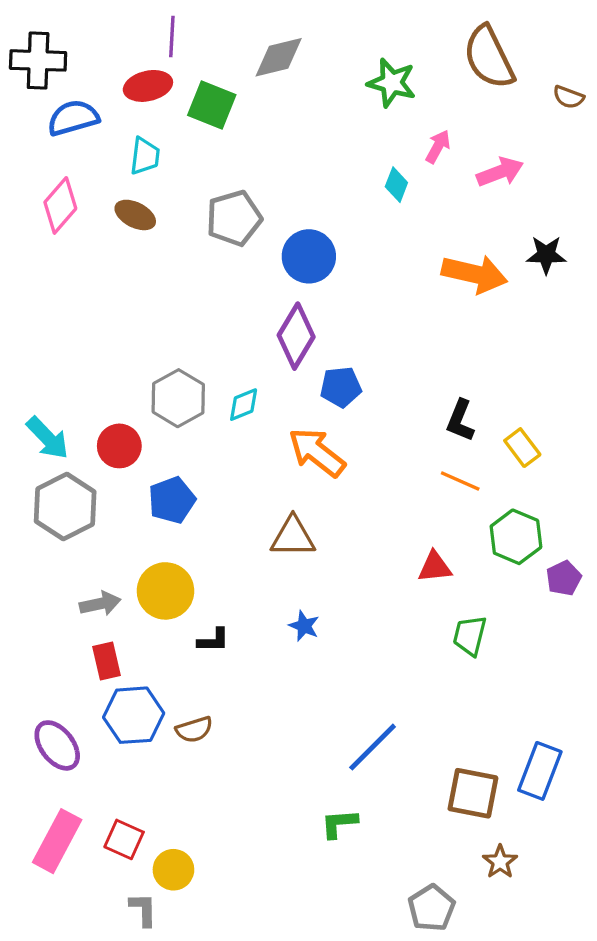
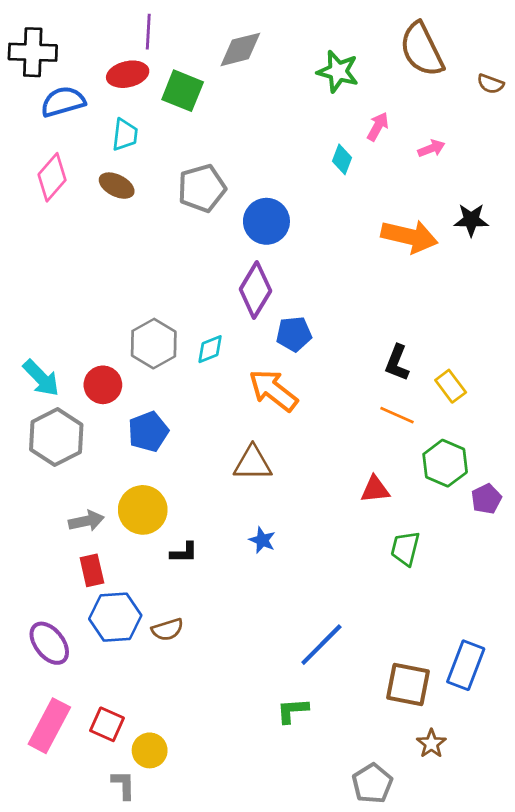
pink arrow: (500, 172) -> (431, 148), size x0.7

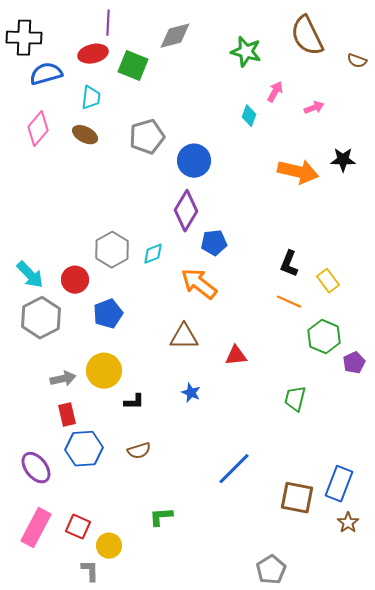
red triangle: (375, 489) -> (236, 356), moved
brown semicircle: (167, 629) -> (139, 451), moved
green L-shape: (293, 711) -> (161, 517), moved
brown star: (431, 744) -> (348, 523), moved

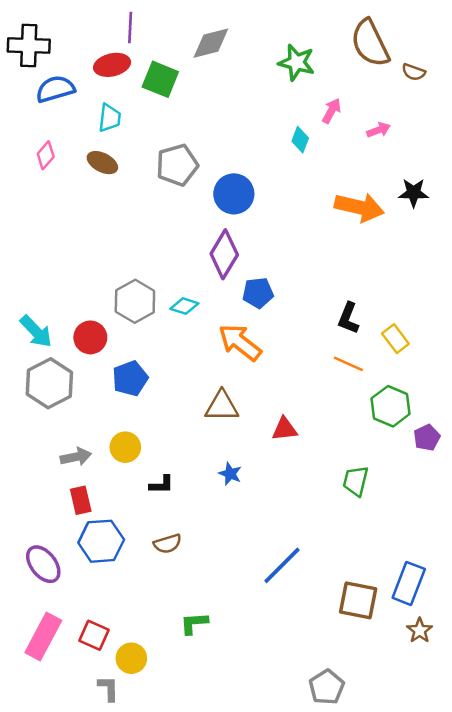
brown semicircle: (357, 61) -> (414, 72), moved
pink diamond: (38, 129) -> (46, 155), size x0.7
cyan diamond: (153, 254) -> (184, 306), turned 40
yellow circle: (104, 371) -> (125, 447), size x0.7

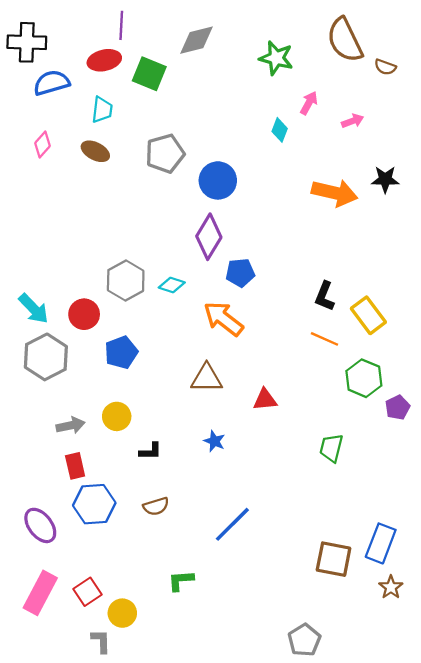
yellow rectangle: (395, 339) -> (368, 315), size x1.4
blue line: (282, 565) -> (232, 524), moved
red square: (94, 635) -> (87, 592), turned 32

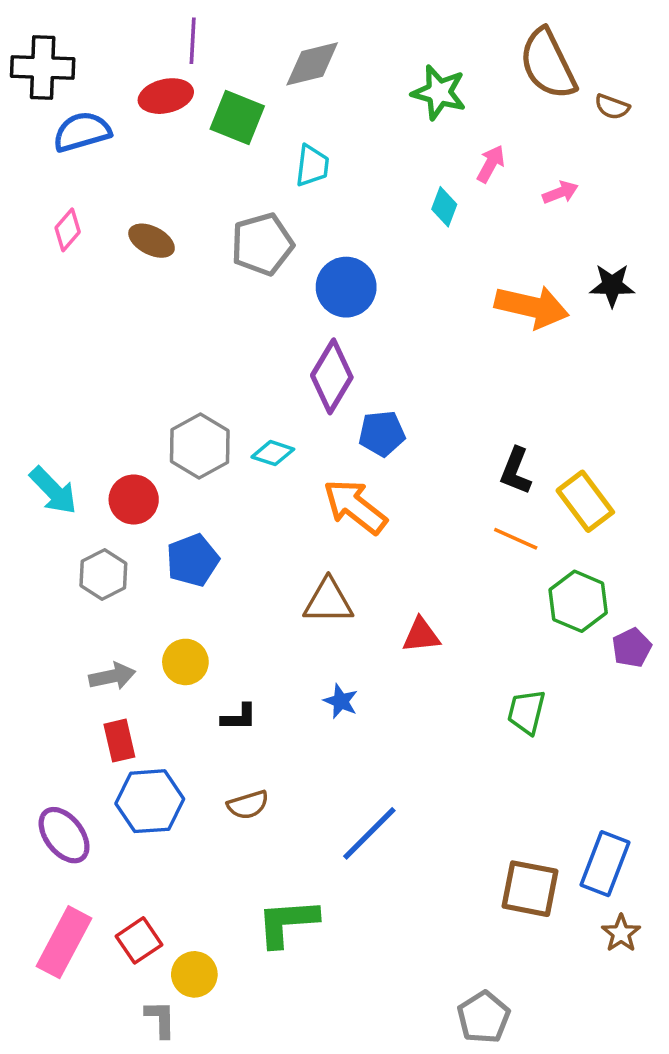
cyan trapezoid: (102, 110) -> (312, 166), moved
gray hexagon: (46, 357) -> (103, 574), moved, size x0.7
green L-shape: (181, 580) -> (287, 923), size x1.5

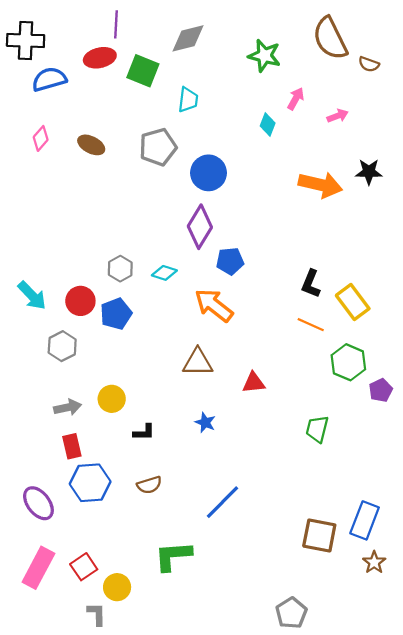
gray hexagon: (200, 446) -> (120, 269), size x0.7
blue pentagon: (193, 560) -> (116, 314), moved

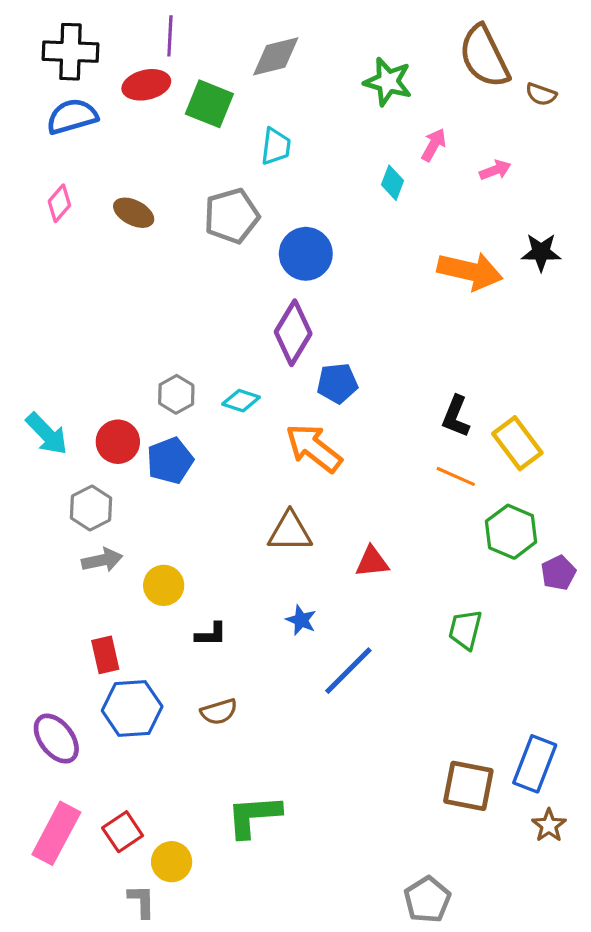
black cross: (26, 41) -> (70, 52), moved
gray arrow: (68, 407) -> (102, 560), moved
blue line: (222, 502) -> (348, 671), moved

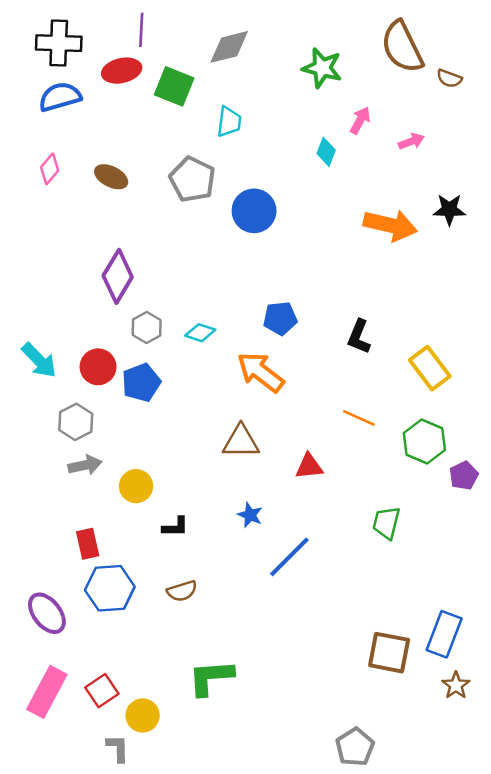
gray pentagon: (232, 216) -> (192, 179), turned -30
purple diamond: (293, 333) -> (118, 276), moved
black L-shape: (456, 416) -> (359, 337), moved
orange line: (456, 476) -> (359, 418), moved

